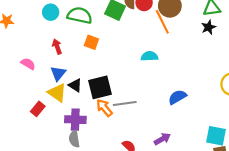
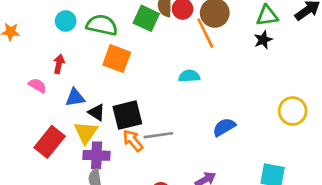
orange square: (91, 42) -> (117, 59), size x1.5
red arrow: (57, 47) -> (59, 64), moved, turned 32
blue triangle: (58, 73) -> (75, 98), turned 42
yellow triangle: (57, 93) -> (86, 132), moved, turned 30
red rectangle: (38, 109) -> (50, 142), size x1.6

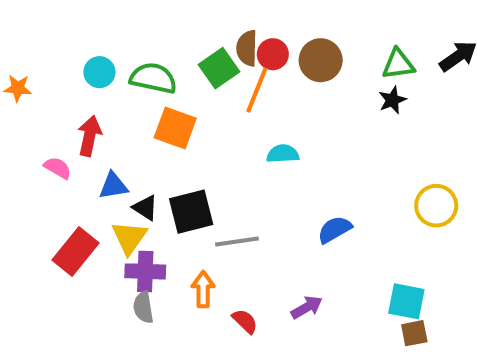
green square: (146, 18) -> (219, 68), turned 30
orange line: (205, 33) -> (257, 90), moved, turned 48
red arrow: (59, 64) -> (89, 136), size x1.4
orange arrow: (133, 141) -> (203, 289), moved, turned 40

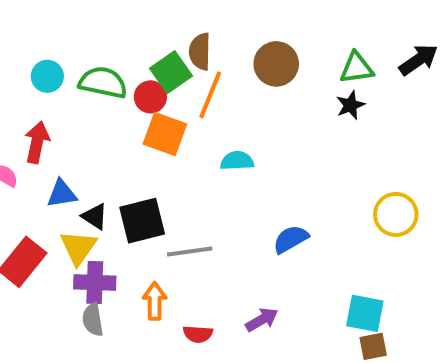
red circle: (273, 54) -> (150, 97), moved
orange square: (175, 128) -> (165, 134), moved
red semicircle: (245, 321) -> (198, 334), turned 140

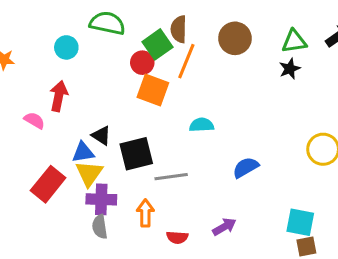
green semicircle: (103, 82) -> (107, 23), moved
cyan semicircle: (237, 161) -> (202, 125), moved
blue triangle: (62, 194) -> (83, 152), moved
black triangle: (95, 216) -> (101, 136), moved

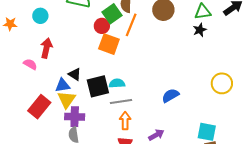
cyan circle: (66, 47) -> (40, 16), moved
cyan semicircle: (202, 125) -> (117, 83), moved
orange arrow: (145, 213) -> (125, 121), moved

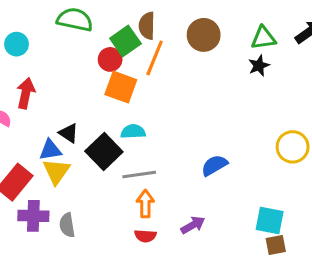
cyan semicircle: (117, 83) -> (133, 132), moved
black square: (98, 86) -> (104, 151), turned -30
purple cross: (75, 117) -> (33, 216), moved

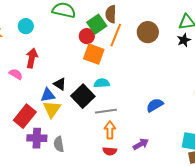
brown circle: (204, 35) -> (148, 32), moved

